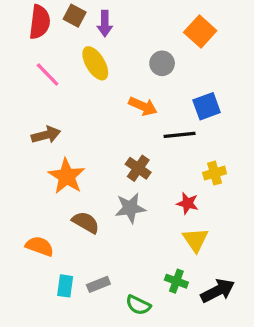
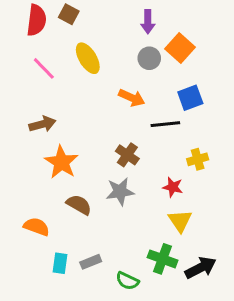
purple arrow: (105, 24) -> (148, 22), moved
orange square: (200, 32) -> (180, 48), moved
green cross: (176, 281) -> (162, 259), size x1.4

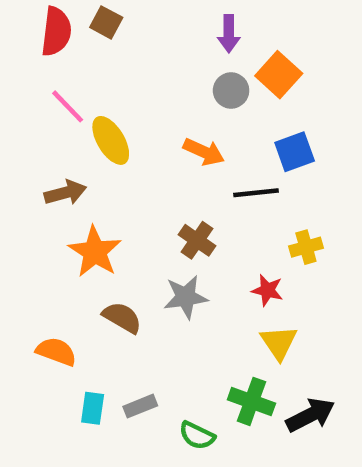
yellow ellipse: (88, 58) -> (111, 140), moved

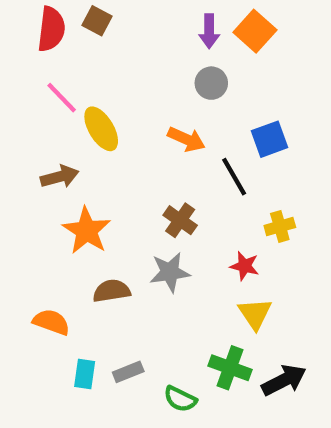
orange square: (279, 75) -> (255, 31), moved
black line: (256, 193) -> (234, 177), turned 66
brown semicircle: (122, 317) -> (112, 291), turned -39

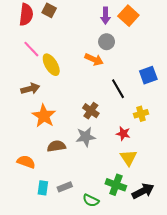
orange arrow: (186, 139) -> (94, 59), moved
blue square: (269, 139) -> (148, 75), moved

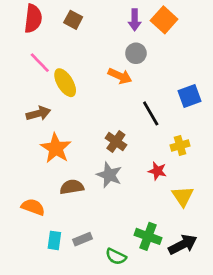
brown square: (49, 10) -> (73, 20), moved
gray star: (86, 137) -> (109, 175), turned 30
yellow triangle: (128, 158) -> (183, 196), moved

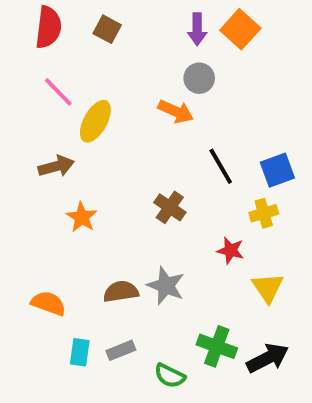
yellow ellipse: (65, 83) -> (95, 121), turned 60
blue square: (189, 96) -> (277, 170), moved
orange star: (56, 148) -> (82, 217), size x0.7
gray star: (109, 175) -> (166, 286), moved
brown semicircle: (72, 187) -> (121, 292), moved

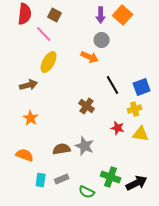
pink line: (58, 92) -> (44, 34), moved
orange star: (82, 217) -> (31, 118), moved
yellow triangle: (268, 288) -> (141, 134), moved, turned -48

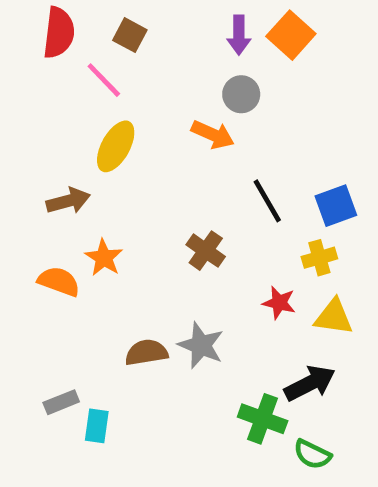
orange star: (31, 118) -> (104, 258), moved
orange semicircle: (25, 155) -> (59, 281), moved
gray rectangle: (62, 179) -> (61, 402), moved
black arrow: (137, 183) -> (310, 383), moved
green semicircle: (87, 192) -> (312, 454), moved

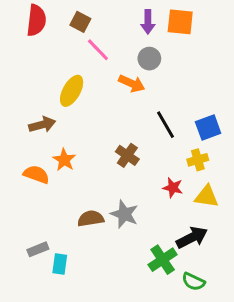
orange square: (291, 35) -> (180, 22), turned -36
pink line: (104, 80) -> (98, 50), moved
green cross: (263, 419) -> (163, 260), turned 36

